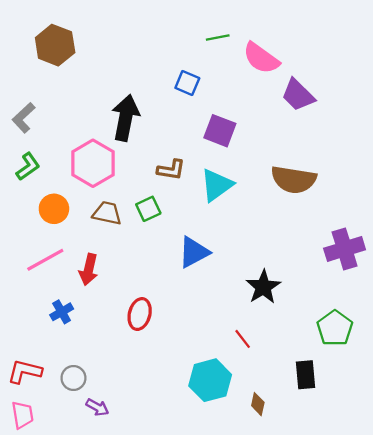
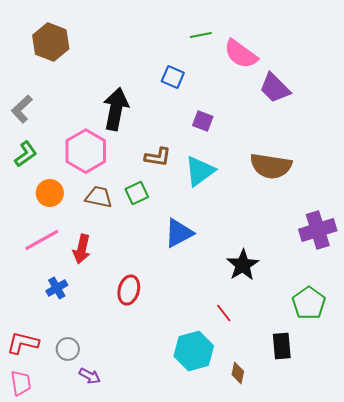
purple square: (220, 131) -> (203, 121), size x0.7

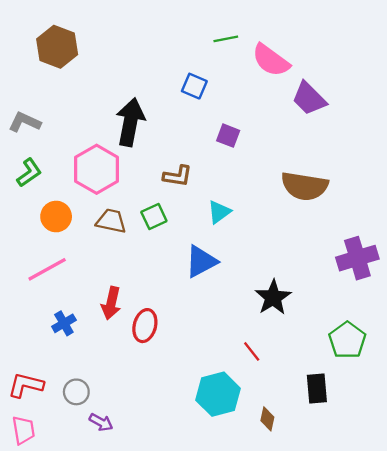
gray L-shape: (22, 109) -> (25, 122), turned 68
cyan triangle: (200, 171) -> (219, 212), moved, size x0.7
red arrow: (82, 249) -> (111, 303), moved

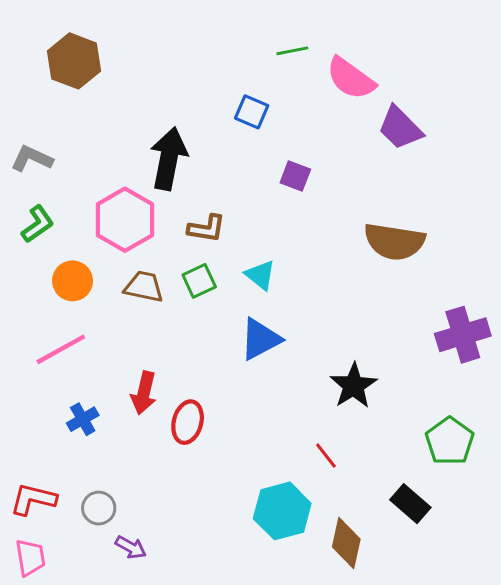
brown L-shape: (178, 176) -> (206, 228), moved
cyan triangle: (219, 212) -> (260, 275), moved, turned -45
black rectangle: (317, 389) -> (410, 504), turned -44
brown diamond: (267, 419) -> (346, 543), size x1.6

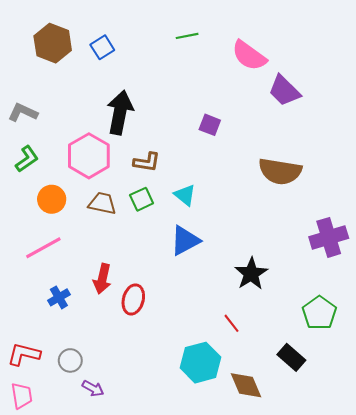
green line: (292, 51) -> (187, 36), moved
blue square: (252, 112) -> (102, 47), moved, turned 35
brown diamond: (346, 543) -> (246, 385), turned -36

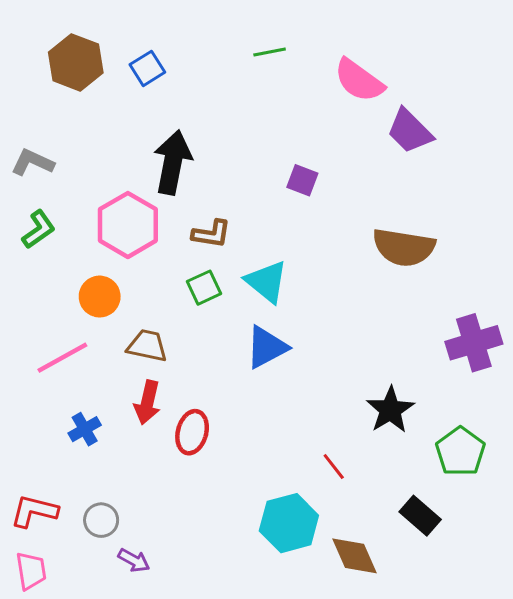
cyan triangle: (185, 195) -> (267, 282), size x1.4
orange circle: (52, 199) -> (100, 297), moved
brown trapezoid: (102, 203) -> (147, 346), moved
black star: (251, 274) -> (390, 410), moved

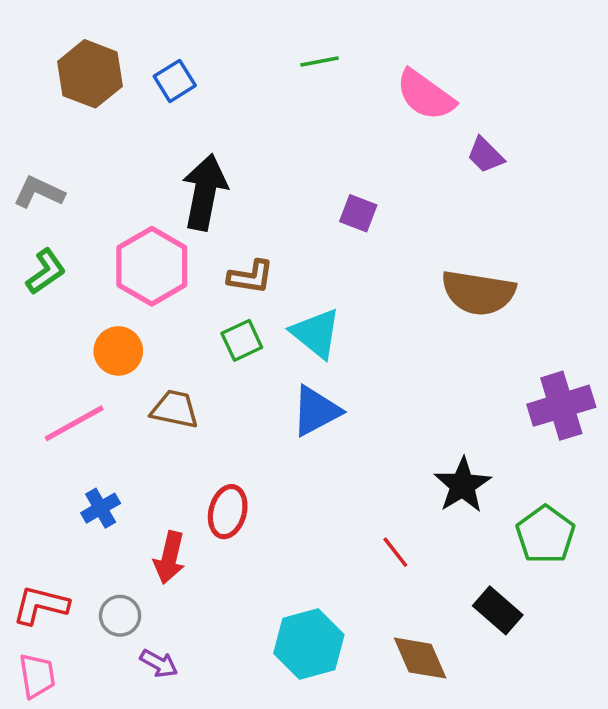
purple trapezoid: (410, 131) -> (485, 155), size x0.7
red arrow: (147, 402) -> (169, 557), moved
cyan hexagon: (289, 523) -> (309, 644), moved

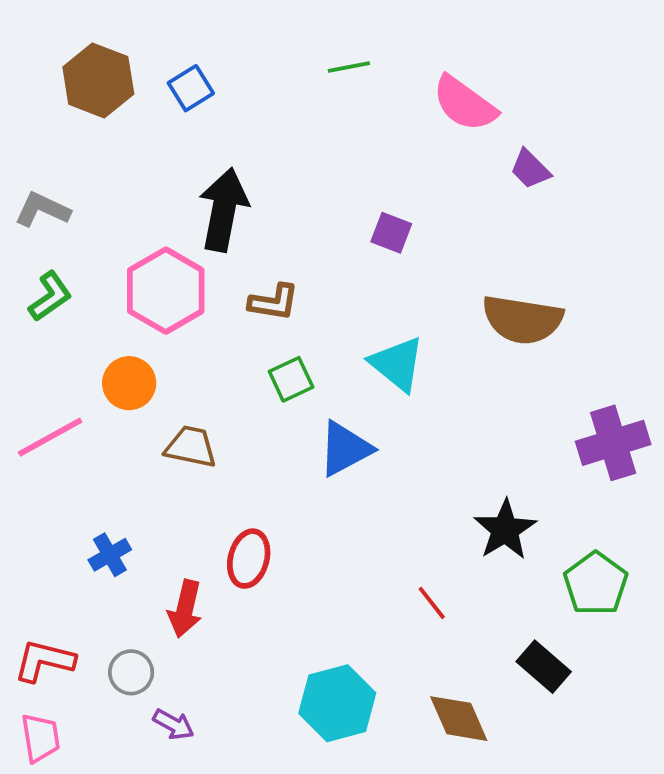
cyan triangle: (316, 333) -> (397, 364), moved
green square: (242, 340) -> (291, 379), moved
pink line: (74, 423) -> (50, 437), moved

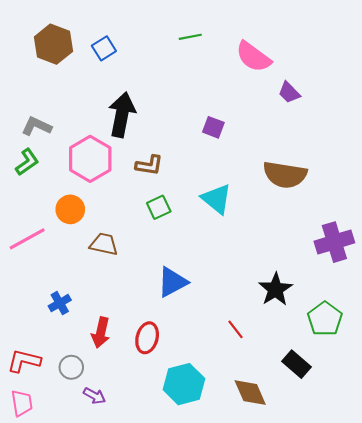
gray L-shape: (42, 210) -> (37, 126), moved
blue triangle: (345, 449) -> (172, 282), moved
red ellipse: (249, 559) -> (147, 338), moved

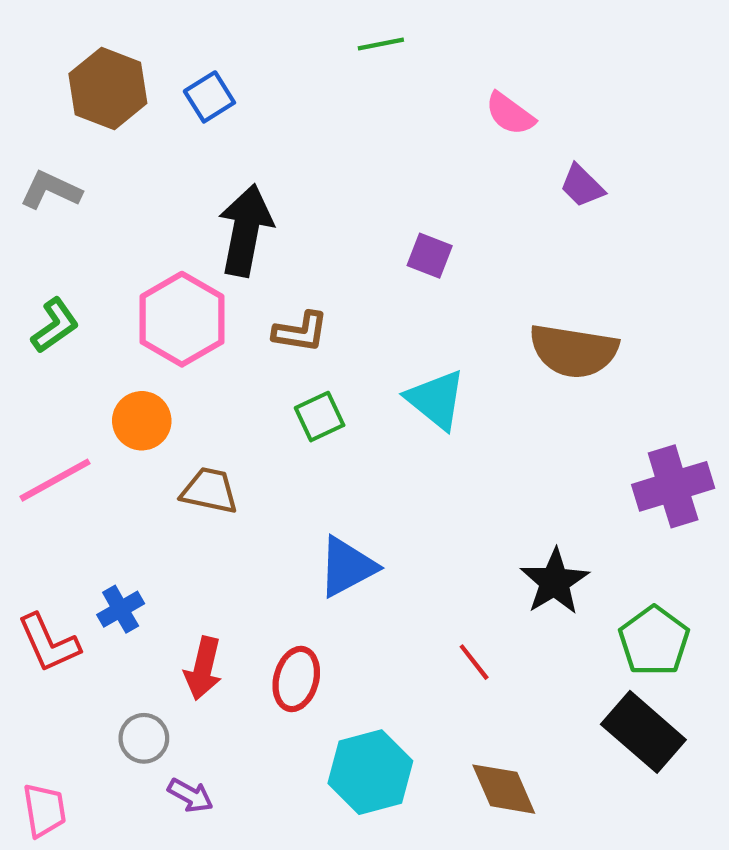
green line: (190, 37) -> (381, 44), moved
pink semicircle: (253, 57) -> (510, 114), size x0.7
gray L-shape: (37, 126) -> (51, 190), moved
red L-shape: (24, 361) -> (49, 643), moved, turned -128
black rectangle: (297, 364) -> (643, 732), moved, size x1.4

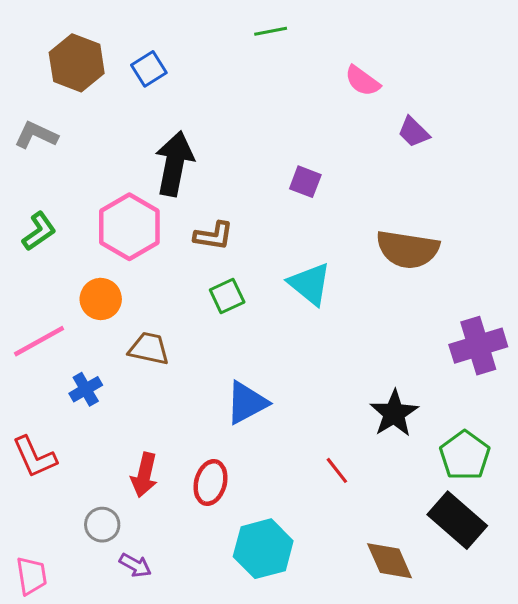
blue cross: (121, 609) -> (86, 389), moved
brown diamond: (504, 789) -> (390, 561), moved

